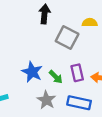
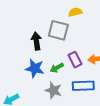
black arrow: (45, 14) -> (36, 41), moved
green arrow: (56, 77) -> (57, 68), turned 120

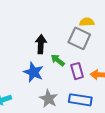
gray square: (58, 30) -> (79, 38), moved
green arrow: (57, 68) -> (58, 60), moved, turned 56

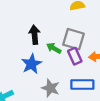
gray square: (79, 38) -> (73, 39), moved
blue star: (34, 72) -> (31, 64), turned 30

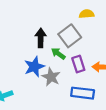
gray square: (73, 39) -> (70, 36), moved, turned 30
gray star: (51, 88) -> (51, 77), moved

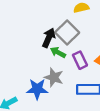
black arrow: (41, 38) -> (49, 38), moved, turned 30
blue star: (34, 67) -> (37, 89), moved, turned 30

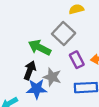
black arrow: (49, 38) -> (30, 70), moved
green arrow: (58, 52) -> (40, 48), moved, size x1.5

